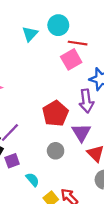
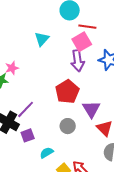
cyan triangle: (30, 34) -> (42, 39), moved
purple arrow: (86, 101) -> (78, 61), moved
cyan semicircle: (32, 180) -> (47, 153), turned -80

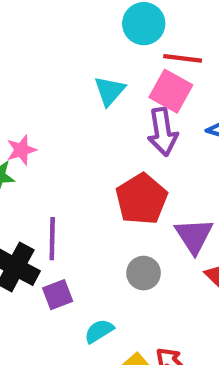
cyan triangle: (42, 39) -> (110, 91), moved
pink square: (82, 42) -> (171, 91), turned -30
purple line: (26, 109) -> (52, 239), turned -42

